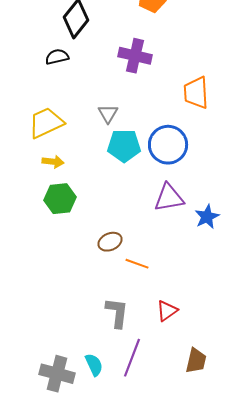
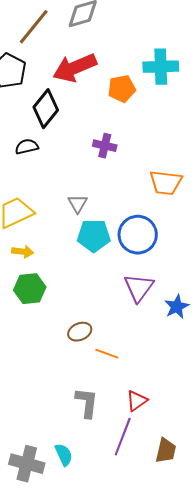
purple cross: (135, 56) -> (105, 146), size x0.7
orange trapezoid: (196, 93) -> (166, 183), turned -80
purple triangle: (169, 198) -> (139, 288), turned -44
purple line: (132, 358) -> (123, 437), moved

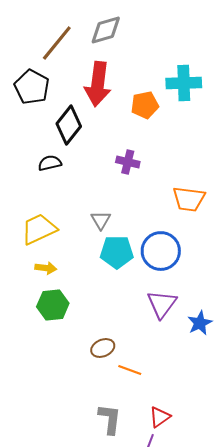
red arrow: (75, 68) -> (98, 84), turned -60

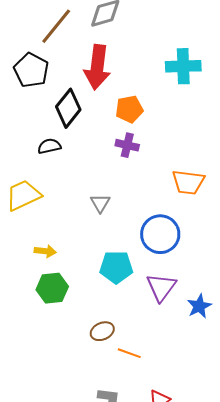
orange pentagon: (145, 105) -> (129, 109), moved
yellow trapezoid: (39, 229) -> (23, 195), moved
cyan pentagon: (117, 252) -> (116, 267), moved

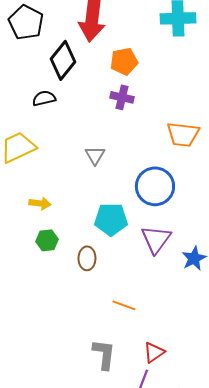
green hexagon: (52, 288) -> (47, 240), size x0.7
brown ellipse: (102, 331) -> (87, 258), moved, turned -65

